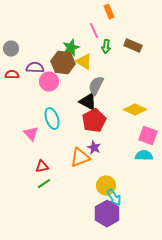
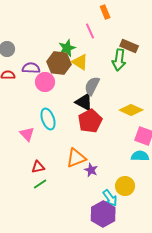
green arrow: (106, 47) -> (119, 60), moved, size x1.5
purple star: (94, 148) -> (91, 170), moved
yellow circle: (106, 186) -> (125, 186), moved

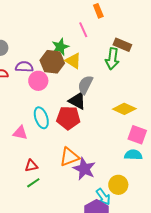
red pentagon: (90, 121) -> (68, 118), moved, turned 30
pink triangle: (27, 134) -> (20, 133), turned -35
purple star: (91, 170) -> (84, 169), size x1.6

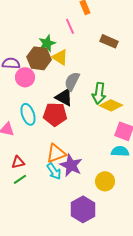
green arrow: (112, 59) -> (99, 93), moved
cyan arrow: (103, 197) -> (54, 171), moved

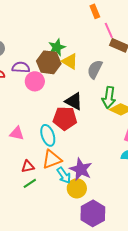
pink line: (70, 26) -> (109, 30), moved
gray semicircle: (72, 81) -> (95, 69), moved
cyan ellipse: (28, 114) -> (48, 135), moved
orange triangle: (56, 153) -> (52, 159), moved
yellow circle: (105, 181) -> (77, 188), moved

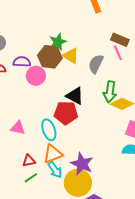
pink line: (109, 30) -> (118, 53), moved
cyan arrow: (64, 175) -> (55, 170), moved
yellow circle: (77, 188) -> (78, 183), size x1.4

